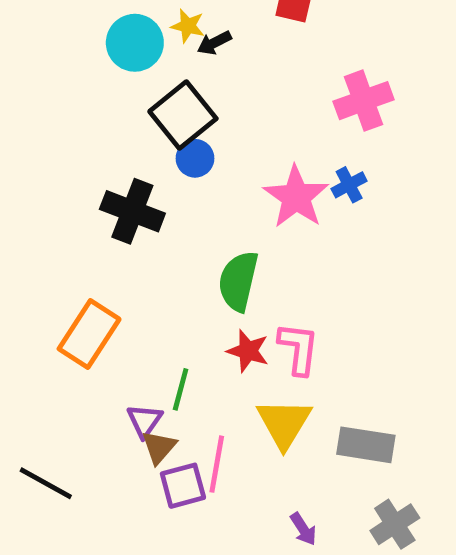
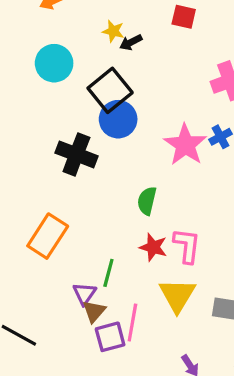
cyan circle: (135, 43) -> (54, 63), moved
blue circle: (195, 158) -> (118, 119), size x1.5
green semicircle: (238, 281) -> (147, 201), size x0.7

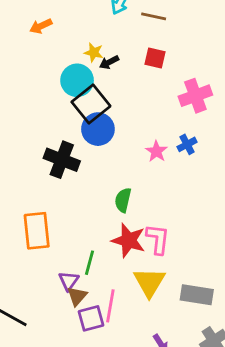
red square: (184, 17) -> (155, 58), moved
cyan circle: (54, 63) -> (77, 80), moved
pink star: (185, 145) -> (156, 151), size x0.6
orange rectangle: (48, 236) -> (37, 231), turned -39
red star: (153, 247) -> (129, 240), size x1.4

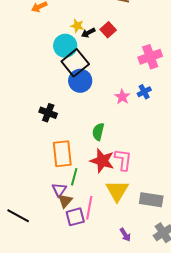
red square: (155, 58) -> (108, 30), moved, turned 35
black cross: (62, 160) -> (48, 113), moved, size x0.7
orange rectangle: (37, 231) -> (62, 154), moved

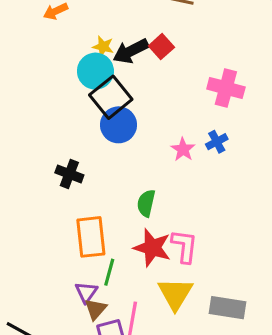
yellow star: (77, 26) -> (103, 47), moved
black arrow: (88, 33) -> (131, 51), size x1.6
pink cross: (150, 57) -> (226, 88), turned 35

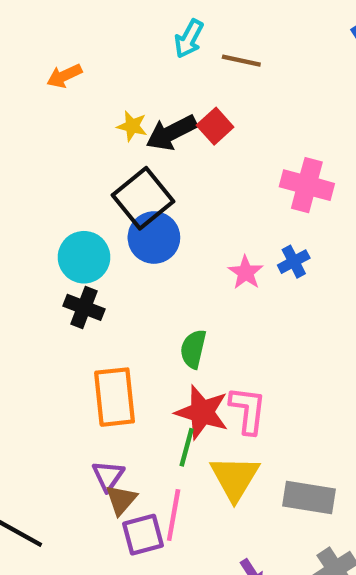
cyan circle: (95, 71) -> (84, 257), moved
green line: (109, 272) -> (187, 447), moved

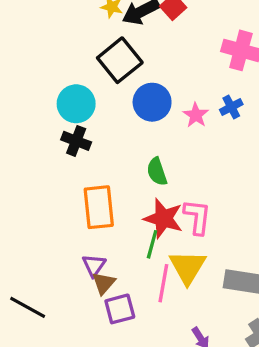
blue circle: (154, 238) -> (152, 102), moved
green semicircle: (193, 349) -> (157, 172), turned -32
pink line: (174, 515) -> (163, 283), moved

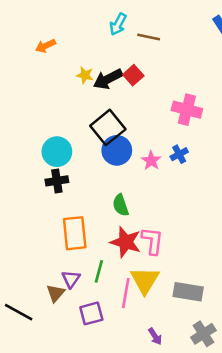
black square: (120, 60) -> (108, 127), moved
black cross: (76, 141) -> (57, 181), turned -30
green line: (152, 244) -> (99, 271), moved
brown triangle: (104, 283) -> (56, 293), moved

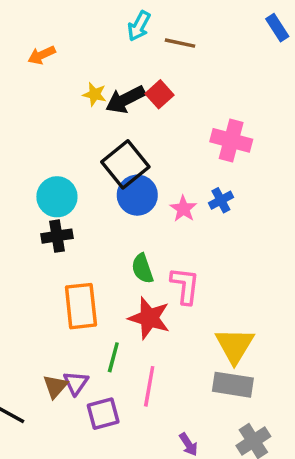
pink L-shape: (152, 241) -> (185, 286), moved
purple triangle: (71, 279) -> (76, 383), moved
yellow triangle: (145, 280) -> (235, 345), moved

